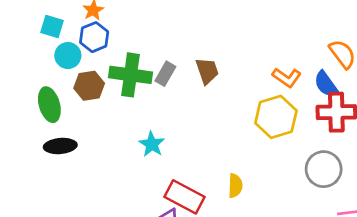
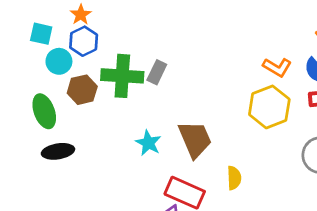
brown trapezoid: (207, 71) -> (195, 139), moved, size x1.4

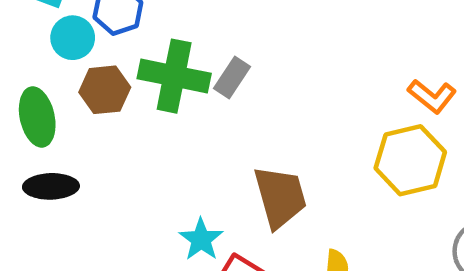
cyan star: (148, 143) -> (201, 239), moved

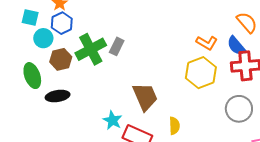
green cross: (174, 76) -> (91, 49), turned -32
black ellipse: (51, 186) -> (58, 96), moved

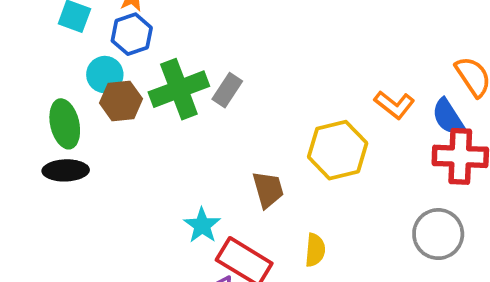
cyan circle: (43, 38) -> (105, 75), moved
yellow hexagon: (201, 73) -> (338, 150), moved
black ellipse: (58, 96) -> (66, 170), moved
brown trapezoid: (145, 97) -> (268, 190), size x0.7

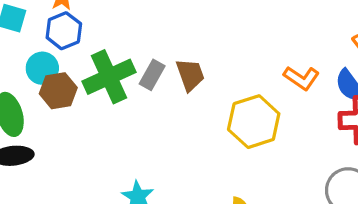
brown trapezoid: (268, 190) -> (190, 75), moved

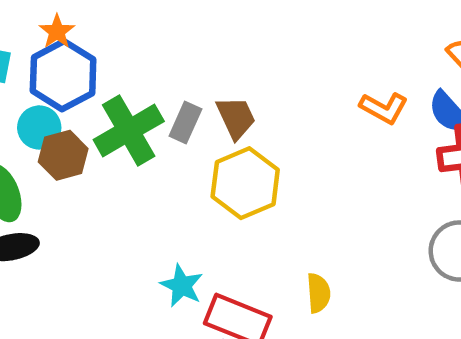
blue hexagon: (64, 31) -> (63, 75), size x1.4
yellow hexagon: (254, 122) -> (245, 183), moved

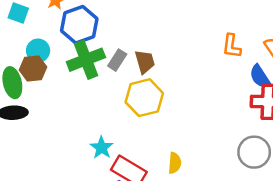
blue hexagon: (63, 75) -> (79, 25), moved
orange L-shape: (384, 108) -> (232, 46), moved, turned 60
brown hexagon: (63, 155) -> (33, 69), moved

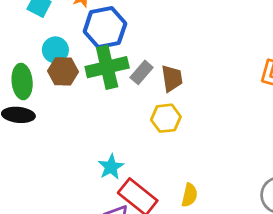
brown hexagon: (33, 69) -> (63, 71), moved
yellow hexagon: (144, 98) -> (166, 118), size x0.7

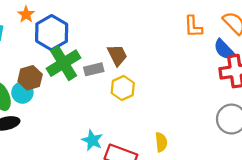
cyan circle: (55, 50) -> (22, 93), moved
gray rectangle: (142, 72) -> (94, 69), moved, turned 54

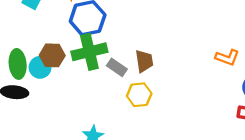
orange L-shape: (193, 27) -> (227, 57), turned -85
gray rectangle: (94, 69) -> (117, 67), turned 30

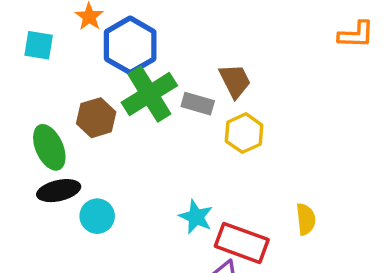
cyan circle: (40, 67) -> (97, 216), moved

